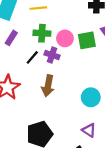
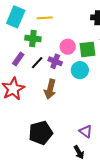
green cross: (42, 33) -> (33, 38), moved
purple rectangle: (11, 38) -> (18, 59), moved
cyan circle: (91, 97) -> (80, 70), moved

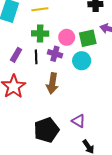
green cross: (33, 38) -> (40, 33), moved
black line: (37, 63) -> (36, 57), turned -40
purple triangle: (86, 131) -> (79, 121), moved

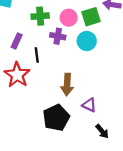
black line: (36, 57) -> (37, 55), moved
brown arrow: (52, 83) -> (67, 84), moved

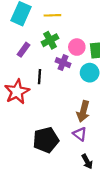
green cross: (40, 16) -> (50, 40), turned -35
purple rectangle: (17, 41) -> (23, 50), moved
brown arrow: (67, 84) -> (83, 111), moved

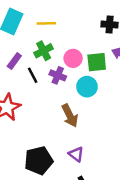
black line: (39, 77) -> (33, 75), moved, turned -32
brown arrow: (83, 111) -> (70, 116), moved, turned -42

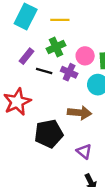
black line: (33, 75) -> (44, 71), turned -49
brown arrow: (70, 116) -> (79, 113), turned -60
black pentagon: (39, 160) -> (49, 134), moved

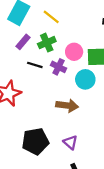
yellow line: (60, 20) -> (51, 17), turned 36
purple rectangle: (26, 56) -> (23, 42), moved
black pentagon: (49, 134) -> (35, 141), moved

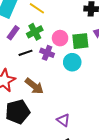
black line: (35, 65) -> (26, 53), turned -32
brown arrow: (67, 106) -> (34, 86), moved, turned 36
black pentagon: (35, 141) -> (18, 112), moved

